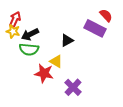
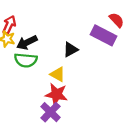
red star: (44, 73) -> (56, 94), moved
purple cross: (73, 87) -> (50, 112), moved

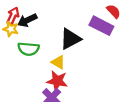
black arrow: (27, 42) -> (27, 20), moved
black triangle: (71, 50) -> (70, 39), size x1.5

